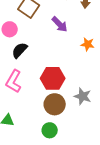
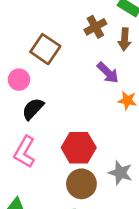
purple arrow: (60, 24) -> (108, 73), moved

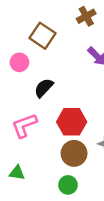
black semicircle: (33, 109) -> (44, 88), moved
pink L-shape: (24, 152) -> (24, 125), turned 40

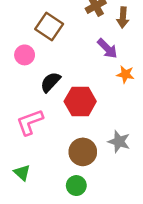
red hexagon: (72, 122) -> (80, 101), moved
green triangle: (17, 173) -> (22, 173), turned 35

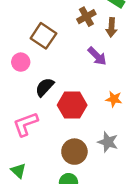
orange star: (125, 74) -> (114, 99), moved

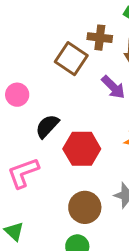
brown cross: (86, 17) -> (100, 38), turned 36
brown square: (43, 36) -> (71, 59), moved

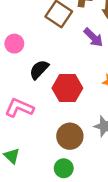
pink L-shape: (23, 173) -> (19, 108), turned 44

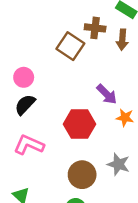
purple arrow: (93, 37) -> (107, 94), moved
black semicircle: (39, 70) -> (25, 105), moved

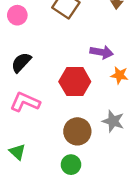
pink circle: (24, 77) -> (17, 15), moved
purple arrow: (107, 94) -> (102, 52), turned -35

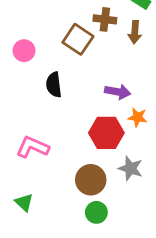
black semicircle: (21, 62) -> (54, 85), moved, turned -50
red hexagon: (75, 82) -> (106, 133), moved
green circle: (71, 165) -> (96, 212), moved

